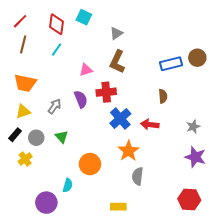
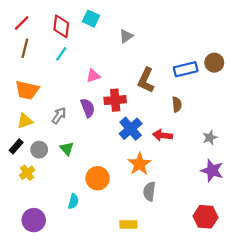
brown L-shape: (117, 62) -> (146, 80), moved
purple circle: (46, 203) -> (34, 220), moved

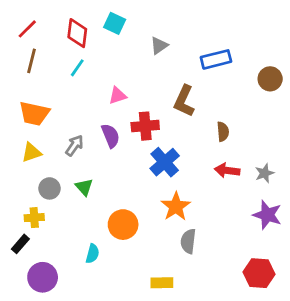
blue rectangle: (186, 69) -> (216, 59), moved
red arrow: (163, 135) -> (227, 170), moved
black rectangle: (16, 146) -> (20, 244), moved
yellow cross: (27, 173) -> (34, 218), turned 32

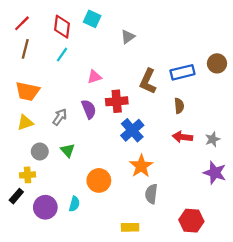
blue rectangle: (216, 59) -> (182, 72), moved
red hexagon: (259, 273) -> (191, 221), moved
purple circle: (43, 277) -> (45, 207), moved

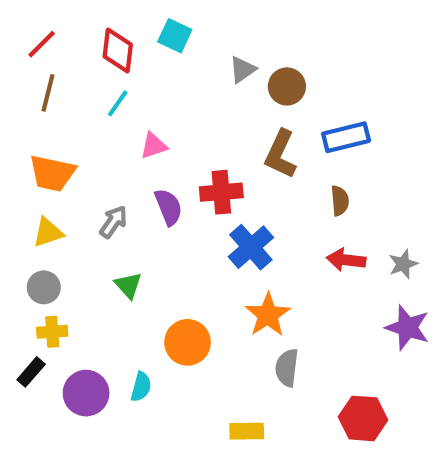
brown circle: (217, 63) -> (287, 86), moved
pink triangle: (94, 77) -> (154, 146), moved
gray circle: (40, 152) -> (44, 287), moved

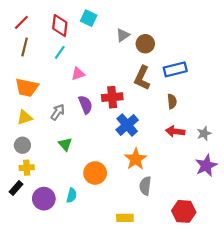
purple star: (407, 328) -> (206, 166), turned 30

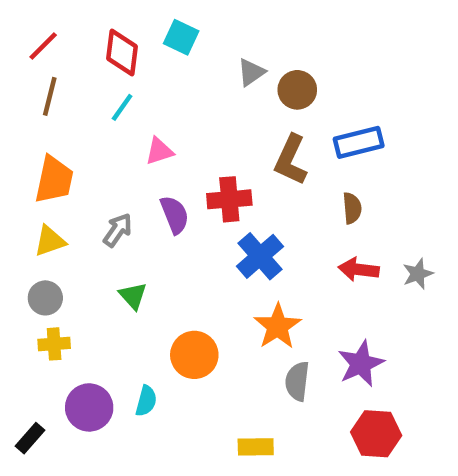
orange trapezoid: (27, 88) -> (54, 180), turned -90
purple star: (206, 166) -> (361, 364), moved
black rectangle: (16, 188) -> (30, 438), moved

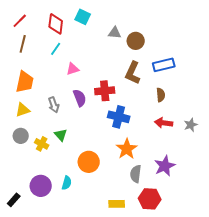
gray triangle: (251, 72) -> (115, 33), turned 40
gray arrow: (118, 230) -> (54, 105), turned 126
blue cross: (260, 256) -> (119, 117), turned -35
yellow cross: (54, 344) -> (42, 144), moved, turned 32
red hexagon: (376, 434) -> (150, 199), moved

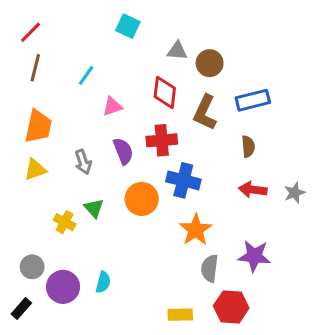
red diamond: (56, 24) -> (165, 92), moved
gray circle: (21, 136) -> (32, 267), moved
orange circle: (89, 162) -> (142, 199), moved
purple star: (165, 166) -> (254, 256), turned 30

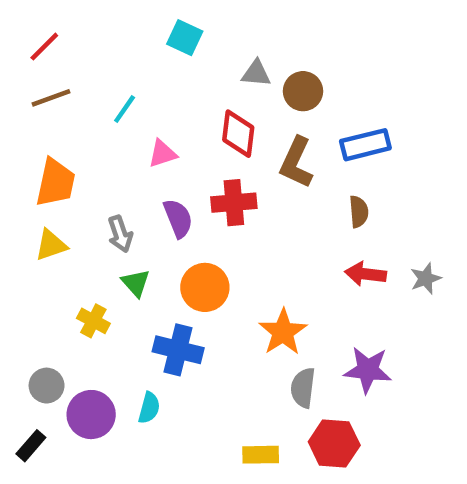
brown line: (35, 68) -> (51, 98), turned 56
blue cross: (183, 180) -> (178, 350), moved
green triangle: (94, 208) -> (136, 283), moved

